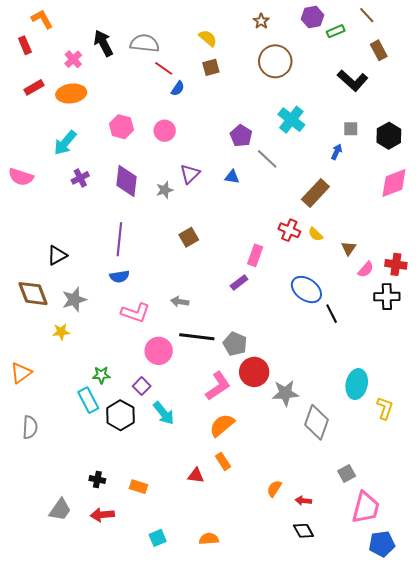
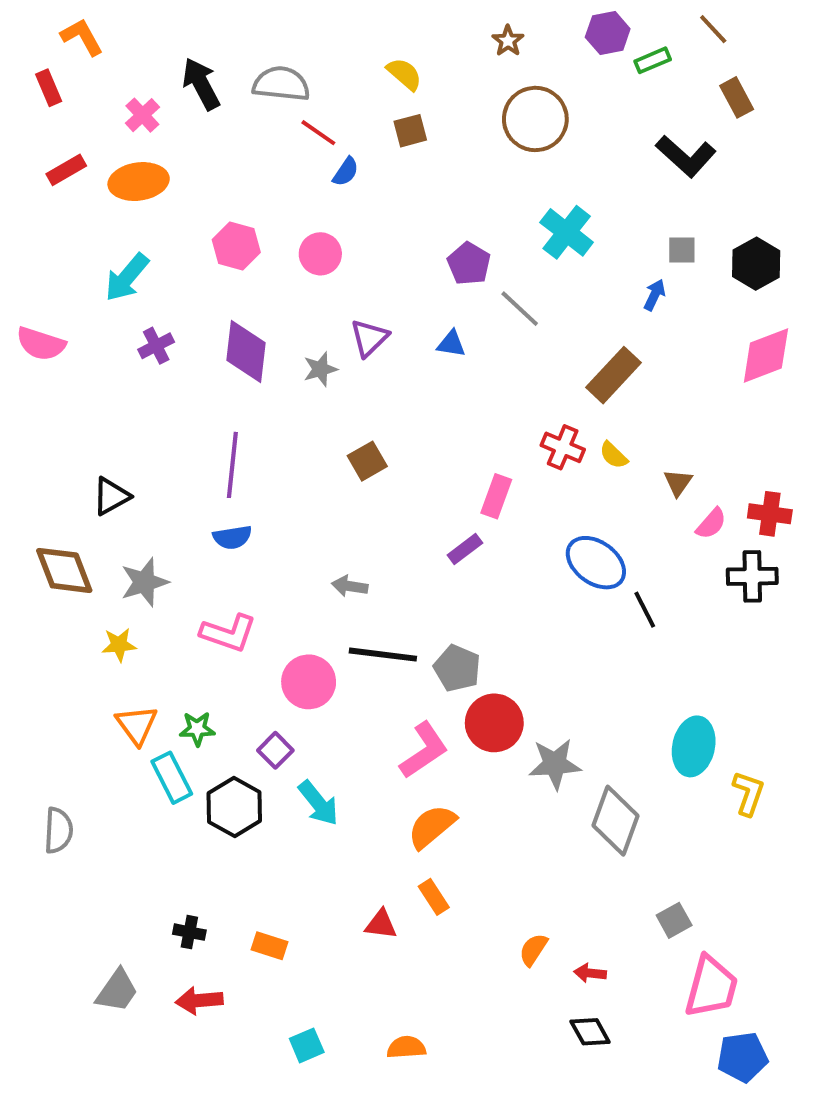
pink L-shape: (136, 313) -> (228, 633), moved
orange triangle: (21, 373) -> (137, 725), moved, turned -30

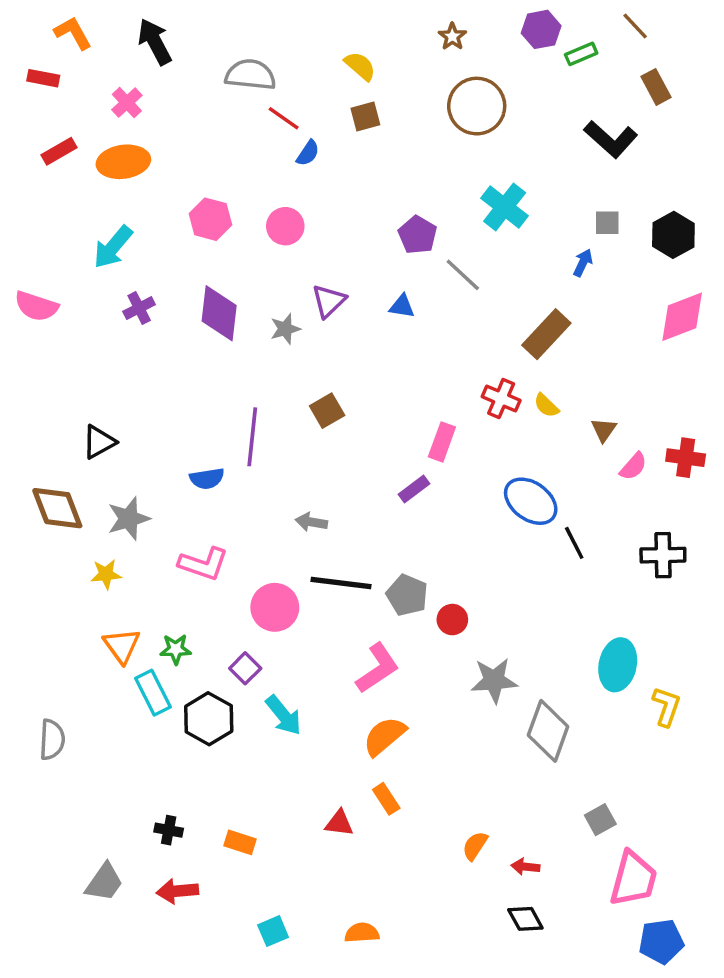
black arrow: (201, 84) -> (155, 42), moved
red rectangle: (49, 88) -> (43, 78), turned -56
purple line: (232, 465) -> (252, 437), moved
black cross: (752, 576) -> (663, 555), moved
red circle: (494, 723) -> (452, 620), moved, size x0.6

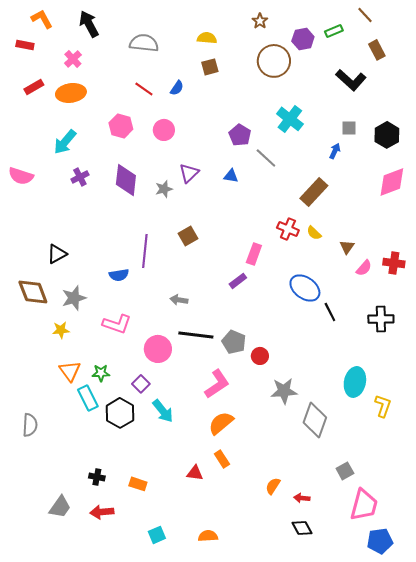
purple hexagon: (541, 29) -> (303, 39), moved
yellow semicircle: (360, 66) -> (207, 38), turned -36
red line: (284, 118) -> (144, 89), moved

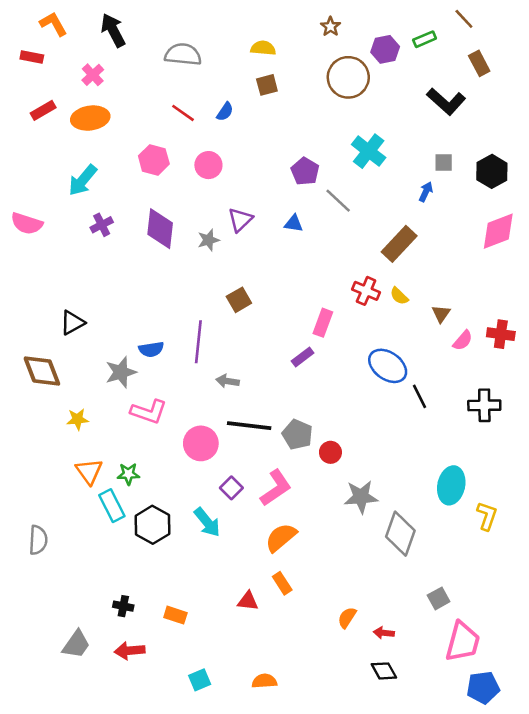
purple line: (145, 251) -> (198, 342), moved
gray star: (74, 298) -> (121, 372), moved
purple square: (141, 384) -> (231, 488), moved

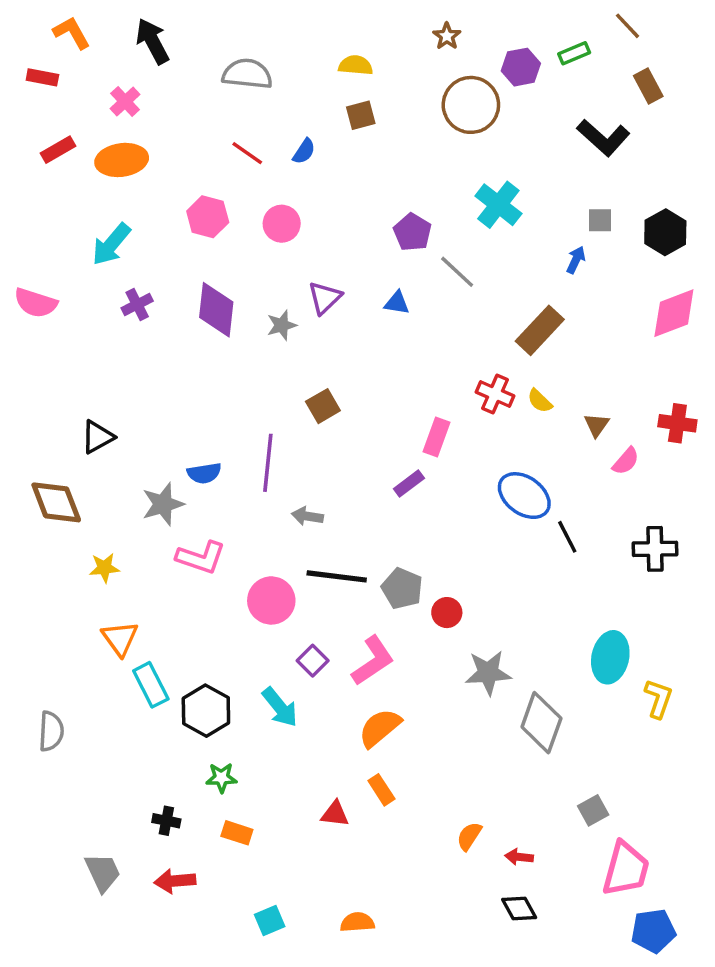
red cross: (501, 334) -> (677, 423), moved
green star: (128, 474) -> (221, 778), moved
gray trapezoid: (76, 644) -> (103, 872), turned -60

